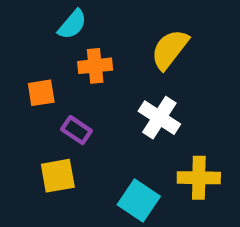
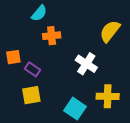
yellow semicircle: (170, 49) -> (110, 31), moved
orange square: (41, 93) -> (13, 57), moved
purple rectangle: (76, 130) -> (32, 69), moved

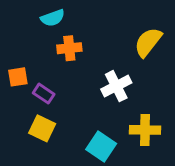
cyan semicircle: (39, 13) -> (53, 18), turned 30
white cross: (86, 64) -> (116, 86), turned 30
yellow square: (31, 95) -> (42, 128), turned 36

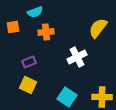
orange square: (18, 77) -> (13, 27), moved
purple rectangle: (44, 94) -> (29, 62), turned -56
yellow cross: (145, 130) -> (102, 97), moved

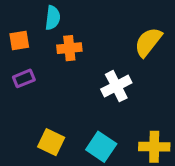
cyan semicircle: (35, 12) -> (53, 18), turned -63
purple rectangle: (29, 62) -> (24, 78), moved
yellow square: (28, 85) -> (51, 142), moved

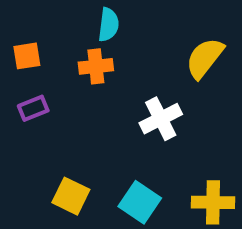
cyan semicircle: (53, 18) -> (108, 25), moved

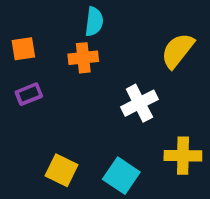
yellow cross: (213, 202) -> (183, 156), moved

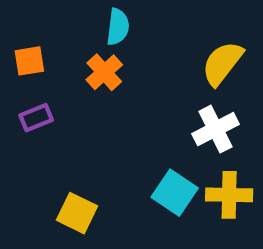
orange cross: (83, 58) -> (104, 72), turned -36
white cross: (139, 103) -> (216, 129), moved
cyan square: (121, 176) -> (175, 193), moved

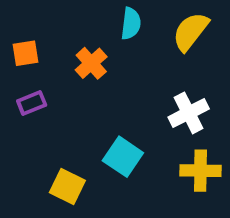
cyan semicircle: (118, 27) -> (131, 24), moved
yellow semicircle: (222, 63) -> (191, 31), moved
cyan square: (175, 193) -> (123, 157), moved

